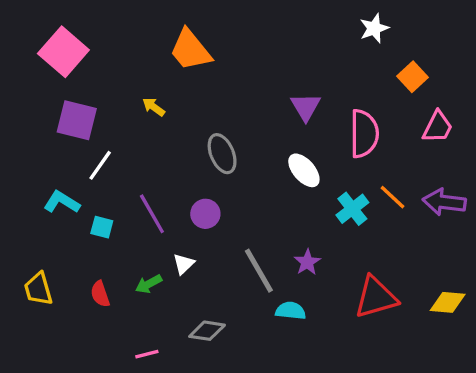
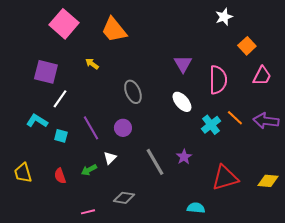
pink square: (63, 52) -> (64, 24), moved
cyan semicircle: (291, 311) -> (196, 208), moved

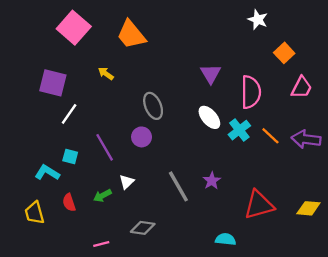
white star: (224, 17) -> (258, 20), turned -30
cyan L-shape: (37, 121) -> (47, 173), moved
cyan cross: (211, 125) -> (239, 130), moved
purple circle: (123, 128) -> (142, 137), moved
yellow trapezoid: (23, 173) -> (35, 213), moved

